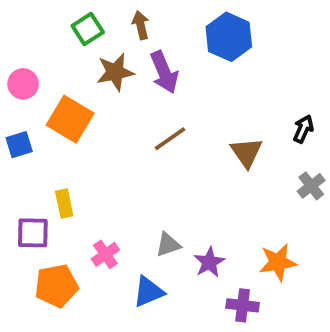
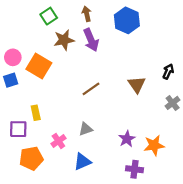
brown arrow: (141, 25) -> (87, 14), moved
pink circle: (23, 84) -> (13, 57), moved
brown line: (170, 139) -> (91, 89), moved
gray triangle: (168, 245) -> (86, 129), moved
purple star: (209, 262) -> (127, 139), moved

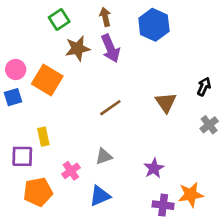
orange star: (154, 145) -> (191, 195), moved

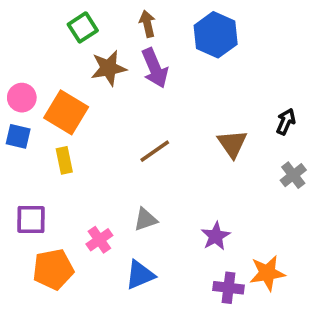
blue square: (13, 97) -> (18, 136), turned 30
yellow rectangle: (43, 137) -> (64, 160), moved

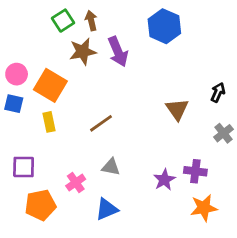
brown arrow: (147, 24) -> (91, 21), moved
brown line: (155, 151) -> (101, 123), moved
gray triangle: (145, 219) -> (111, 167), turned 30
purple cross: (229, 288) -> (195, 171), moved

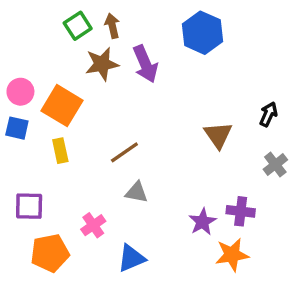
gray triangle: (111, 167) -> (137, 192), moved
orange star: (204, 208) -> (232, 255), moved

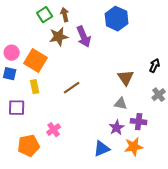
gray triangle: (137, 192) -> (121, 104), moved
purple square: (29, 206) -> (17, 108), moved
blue triangle: (131, 258) -> (102, 149), moved

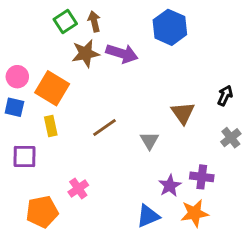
purple arrow: (84, 37) -> (122, 53), turned -50
gray triangle: (121, 104) -> (149, 141), moved, turned 48

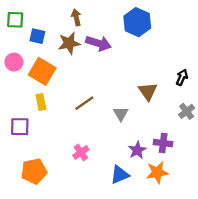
green square: (65, 21) -> (15, 20), moved, turned 36
blue square: (14, 107) -> (37, 36), moved
pink cross: (78, 189) -> (81, 152), moved

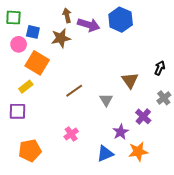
purple arrow: (99, 43) -> (89, 25), moved
pink circle: (14, 62) -> (19, 44), moved
yellow rectangle: (41, 102) -> (26, 87), moved, turned 64
purple cross: (163, 143) -> (143, 116), moved, turned 35

